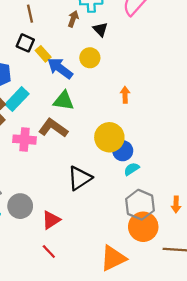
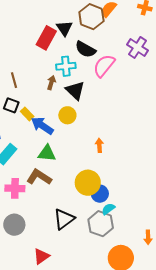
black triangle: (100, 29) -> (75, 90), size x1.5
gray hexagon: (140, 205) -> (101, 224), moved
gray circle: (20, 206) -> (14, 225), moved

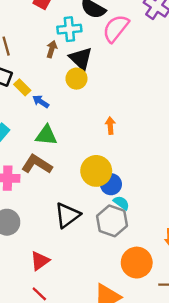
yellow circle: (67, 115) -> (76, 79), moved
blue arrow: (42, 126) -> (41, 102), size x0.6
cyan semicircle: (108, 209) -> (121, 203), turned 72

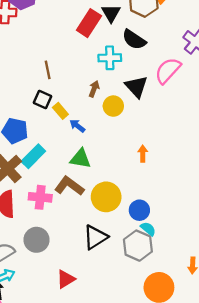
pink semicircle: (116, 28) -> (168, 71), moved
brown arrow: (52, 49) -> (94, 89), moved
black triangle: (81, 59) -> (136, 87), moved
yellow circle: (96, 171) -> (106, 197), moved

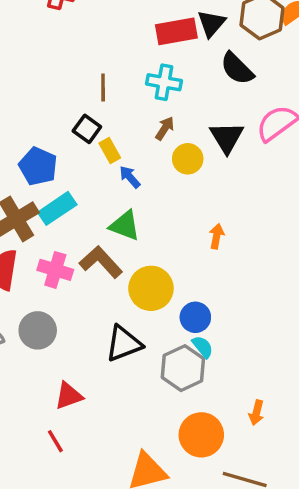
red rectangle: (89, 23) -> (176, 31), turned 36
cyan cross: (110, 58) -> (164, 82), moved

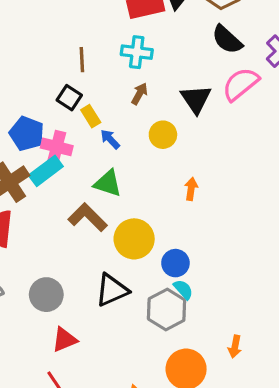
black semicircle: (237, 69) -> (227, 40), moved
yellow circle: (188, 159) -> (163, 135), moved
pink cross: (55, 270) -> (57, 147), moved
gray circle: (38, 330) -> (46, 295), moved

